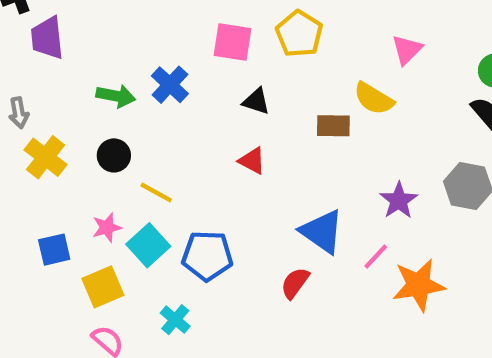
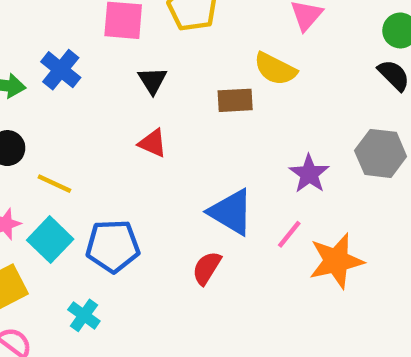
black triangle: (256, 101) -> (152, 81), turned 44

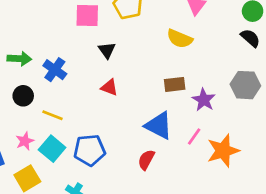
blue cross: (61, 70) -> (55, 70), moved
brown rectangle: (235, 100) -> (175, 84), moved

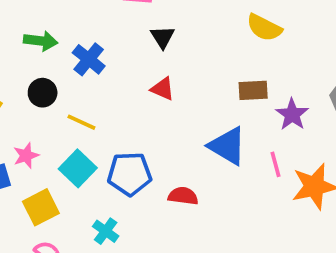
pink line: (194, 137) -> (276, 164), turned -54
pink star: (25, 141) -> (26, 156), moved
red semicircle: (146, 160) -> (183, 196), moved, turned 66

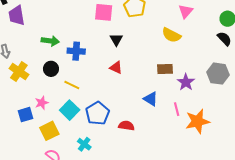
blue cross: (89, 59) -> (76, 51), turned -36
blue triangle: (227, 146) -> (151, 99), size x0.7
blue pentagon: (130, 174) -> (98, 113), turned -30

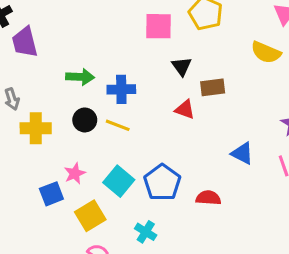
brown rectangle: (165, 69) -> (213, 87), moved
yellow cross: (19, 71) -> (36, 128), turned -30
yellow line: (72, 85) -> (118, 125), moved

